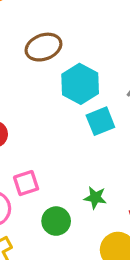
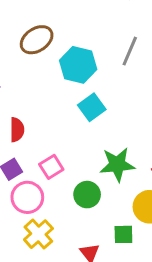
cyan square: (100, 121) -> (92, 107), moved
green star: (95, 198) -> (117, 165), size x1.6

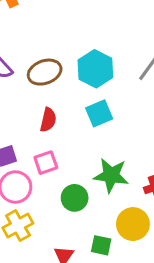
brown ellipse: (37, 40) -> (45, 72), moved
red semicircle: (17, 130) -> (48, 120), moved

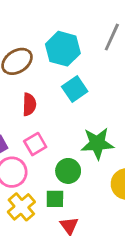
green square: (101, 245) -> (55, 199), moved

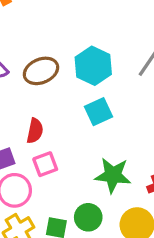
red semicircle: (29, 104) -> (35, 131), moved
green circle: (68, 171) -> (88, 217), moved

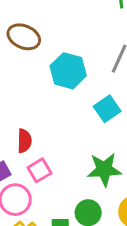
brown ellipse: (41, 71) -> (24, 37), moved, turned 56
cyan square: (99, 112) -> (107, 109), moved

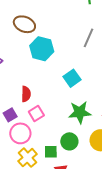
cyan hexagon: (68, 71) -> (42, 49), moved
cyan square: (107, 109) -> (72, 78), moved

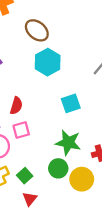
green circle: (69, 141) -> (58, 168), moved
green square: (51, 152) -> (25, 176), turned 32

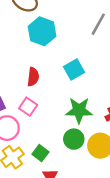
red semicircle: (16, 106) -> (33, 77), moved
pink square: (21, 130) -> (28, 107), turned -30

